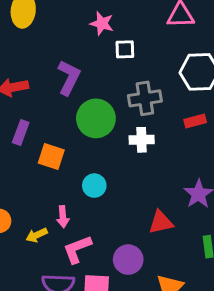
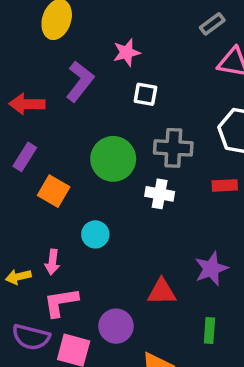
pink star: (102, 24) -> (127, 53), moved, turned 30
white square: (125, 49) -> (145, 94), moved
purple L-shape: (69, 78) -> (80, 81), moved

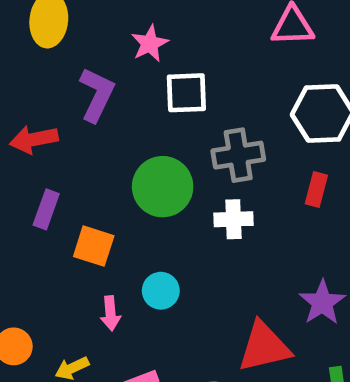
white square: (145, 94) -> (186, 93), size x1.4
red rectangle: (225, 185) -> (316, 190), turned -60
pink arrow: (52, 262) -> (110, 313), moved
red triangle: (162, 292) -> (264, 347), size x1.4

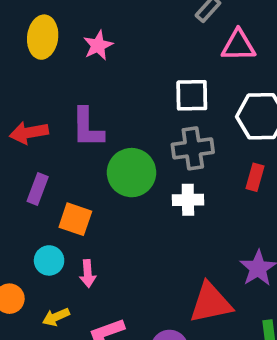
pink star: (150, 43) -> (98, 45), moved
white square: (186, 93) -> (192, 95), moved
purple L-shape: (97, 95) -> (87, 128), moved, turned 153
cyan circle: (161, 291) -> (49, 260), moved

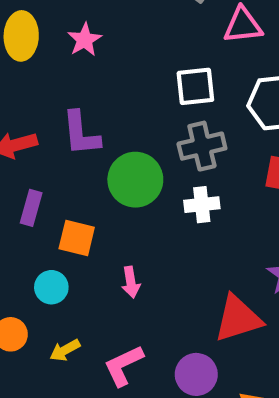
pink arrow: (88, 274) -> (131, 282), moved

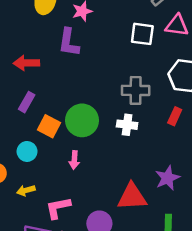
white square: (195, 86) -> (142, 34), moved
purple L-shape: (81, 133) -> (69, 42), moved
green circle: (135, 180) -> (82, 120), moved

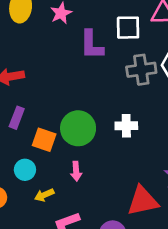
purple L-shape: (69, 42) -> (92, 45), moved
gray cross: (136, 90) -> (141, 70), moved
yellow arrow: (26, 190) -> (44, 195), moved

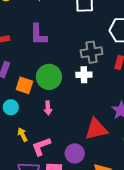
purple L-shape: (92, 45) -> (38, 34), moved
gray cross: (141, 70) -> (92, 52), moved
yellow arrow: (44, 195) -> (22, 135), moved, turned 88

